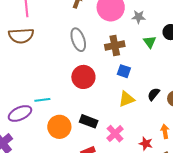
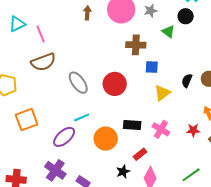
gray ellipse: (78, 40) -> (78, 83), moved
brown cross: (115, 45) -> (136, 45), turned 30

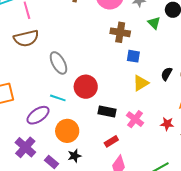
red circle: (115, 84) -> (86, 87), moved
cyan line: (82, 117) -> (58, 98), turned 35
orange circle: (106, 139) -> (67, 131), moved
black star: (123, 172) -> (74, 156), moved

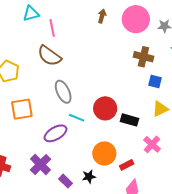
brown semicircle: (26, 38) -> (49, 56), turned 45
gray ellipse: (58, 63) -> (63, 92), moved
black rectangle: (107, 111) -> (129, 120), moved
orange circle: (67, 131) -> (104, 153), moved

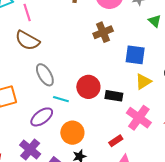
brown cross: (143, 57) -> (103, 32), moved, turned -30
blue square: (155, 82) -> (135, 55), size x1.5
pink cross: (152, 144) -> (139, 118), size x1.4
orange circle: (104, 153) -> (72, 133), moved

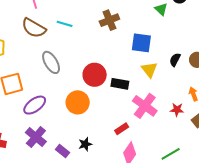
yellow triangle: (143, 82) -> (149, 70), turned -36
cyan line: (61, 99) -> (65, 24), moved
purple ellipse: (42, 117) -> (35, 105), moved
orange circle: (72, 133) -> (78, 102), moved

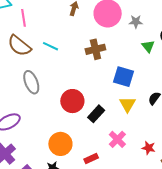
black rectangle: (120, 84) -> (96, 114), turned -66
orange circle: (78, 102) -> (60, 144), moved
pink cross: (145, 106) -> (117, 139), size x0.7

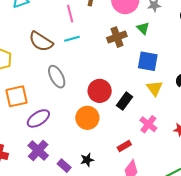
pink line: (24, 18) -> (70, 14), moved
cyan line: (50, 46) -> (72, 39), turned -35
green triangle: (148, 46) -> (143, 28), moved
orange circle: (60, 144) -> (87, 118), moved

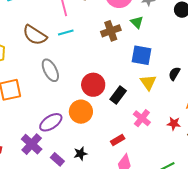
purple ellipse: (38, 118) -> (51, 122), moved

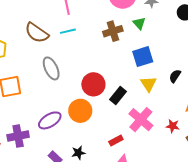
blue square: (142, 55) -> (143, 57), turned -30
pink cross: (142, 118) -> (141, 120), size x1.4
purple cross: (32, 144) -> (18, 136), moved, turned 35

